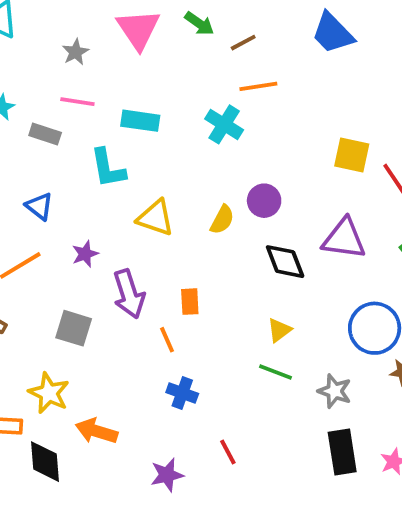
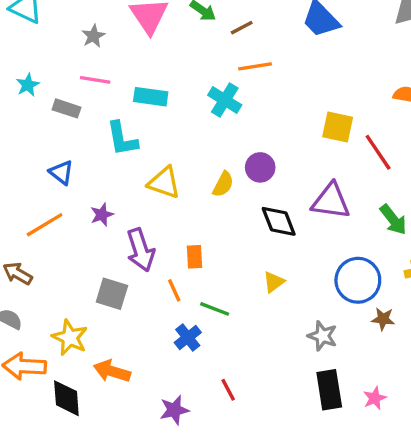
gray square: (74, 328) -> (112, 294), moved
green line: (276, 372) -> (215, 309), moved
blue cross: (182, 393) -> (188, 338), turned 32

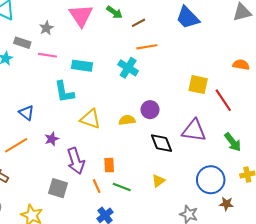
gray rectangle: (66, 108) -> (22, 43), moved
yellow semicircle: (223, 184) -> (127, 120), turned -126
green line: (215, 309) -> (122, 187), moved

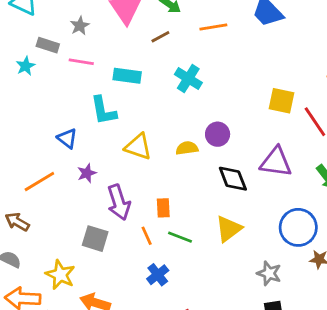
brown line: (138, 23) -> (160, 37), moved
orange line: (147, 47) -> (213, 27), moved
blue triangle: (27, 113) -> (67, 138), moved
yellow triangle: (158, 181) -> (229, 229), size x1.5

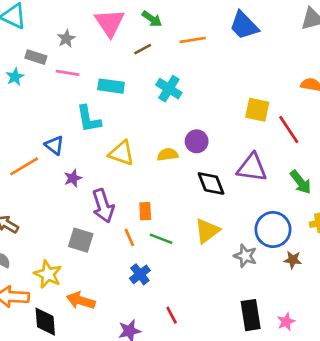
orange line: (39, 181) -> (24, 166), moved
gray star: (269, 273) -> (245, 256), moved

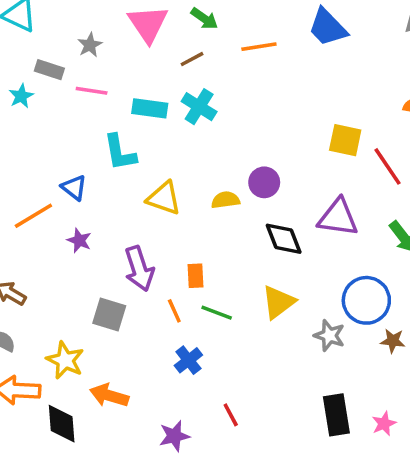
cyan cross: (169, 89) -> (199, 107), moved
purple star: (73, 178) -> (79, 240), moved, turned -30

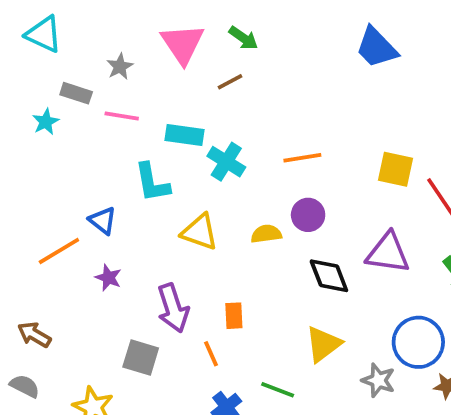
orange line: (259, 47) -> (302, 158), moved
cyan cross: (199, 107) -> (226, 162), moved
green line: (217, 313) -> (278, 390), moved

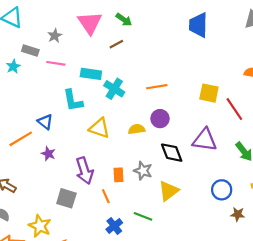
blue trapezoid: (376, 48) -> (198, 25), turned 45
blue circle: (418, 342) -> (222, 190), size x0.7
gray star: (378, 380) -> (143, 171), moved

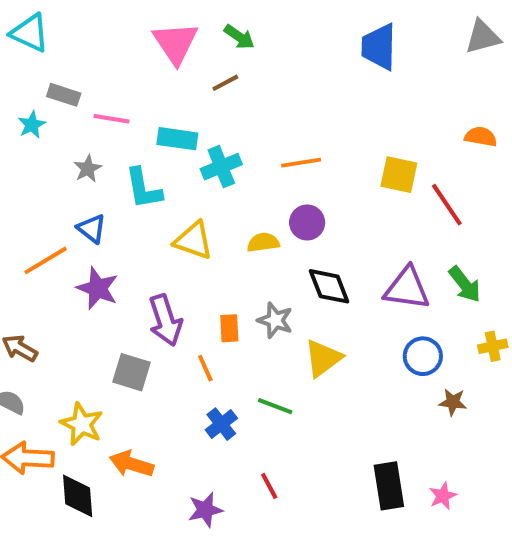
gray star: (55, 36) -> (88, 169), moved
cyan cross: (114, 89) -> (221, 167), turned 36
purple triangle: (205, 140) -> (407, 288), moved
purple star: (48, 154) -> (98, 288), size x1.5

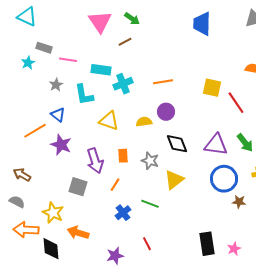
orange rectangle: (229, 328) -> (123, 156), moved
blue circle: (423, 356) -> (224, 179), size x1.4
orange line: (205, 368) -> (115, 185), turned 56

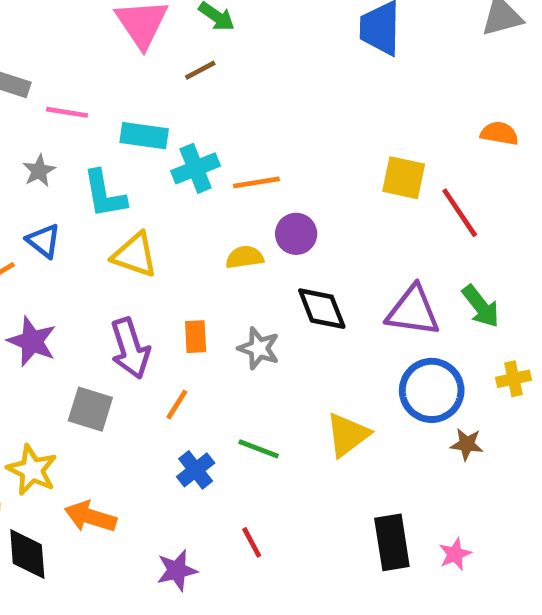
orange line: (163, 82) -> (256, 182), moved
yellow triangle: (109, 121) -> (135, 255), moved
purple star: (61, 145) -> (32, 341), moved
yellow triangle: (174, 180) -> (348, 435), moved

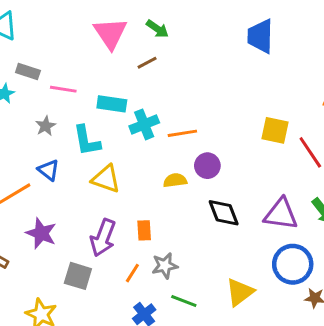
purple arrow: (130, 348) -> (103, 238), turned 39
gray star: (259, 348) -> (165, 266), moved, turned -30

